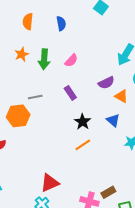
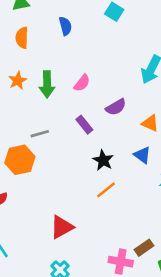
blue semicircle: (61, 24) -> (65, 26), moved
purple semicircle: (106, 83) -> (116, 107), moved
red triangle: (50, 183) -> (62, 227), moved

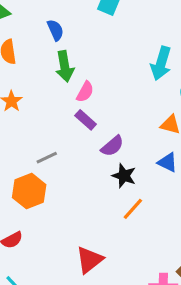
green arrow: (47, 84) -> (65, 66), moved
purple semicircle: (116, 107) -> (112, 146), moved
purple rectangle: (84, 125) -> (86, 120), moved

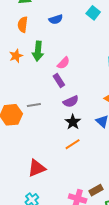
blue semicircle: (55, 30) -> (56, 19), turned 80
green arrow: (65, 66) -> (38, 51), moved
gray line: (47, 158) -> (34, 105), moved

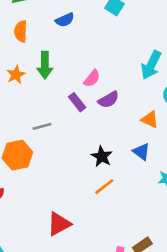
pink semicircle: (63, 63) -> (92, 78), moved
purple semicircle: (71, 101) -> (109, 100), moved
gray line: (34, 105) -> (42, 126), moved

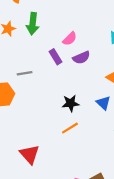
black star: (102, 156) -> (71, 103), turned 30
red triangle: (59, 224) -> (30, 154), turned -50

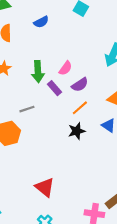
green arrow: (33, 24) -> (38, 72), moved
orange line: (70, 128) -> (80, 108), moved

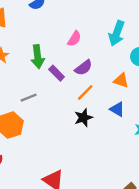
pink semicircle: (65, 68) -> (74, 39), moved

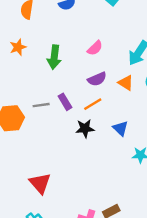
purple rectangle: (57, 73) -> (65, 102), moved
orange triangle: (121, 80) -> (126, 83), moved
gray line: (29, 98) -> (41, 105), moved

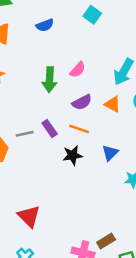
green arrow: (54, 57) -> (50, 80), moved
orange line: (93, 104) -> (79, 129), turned 54
blue triangle: (120, 128) -> (110, 153), turned 35

